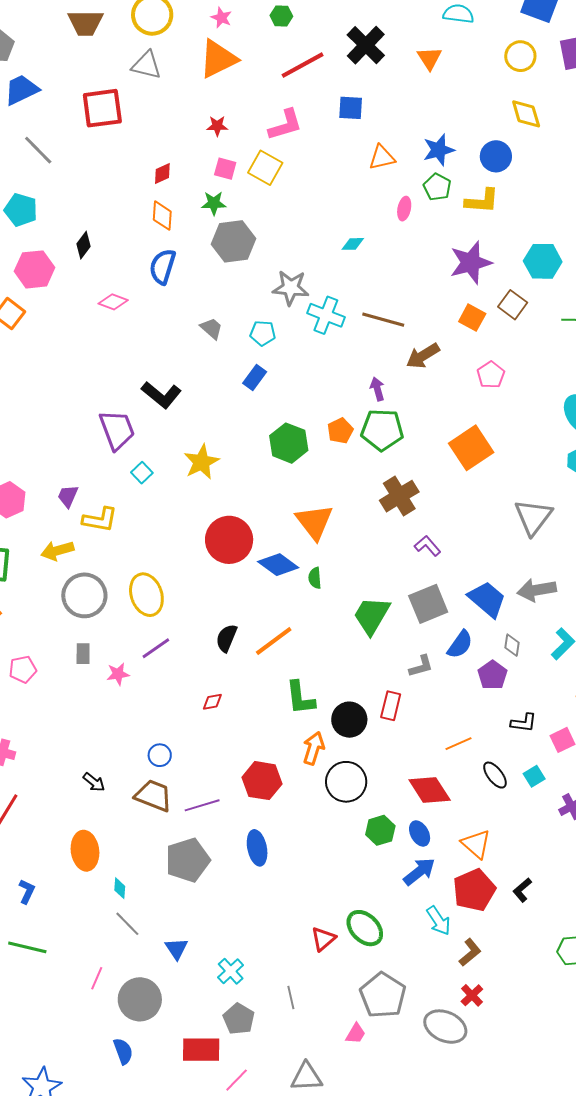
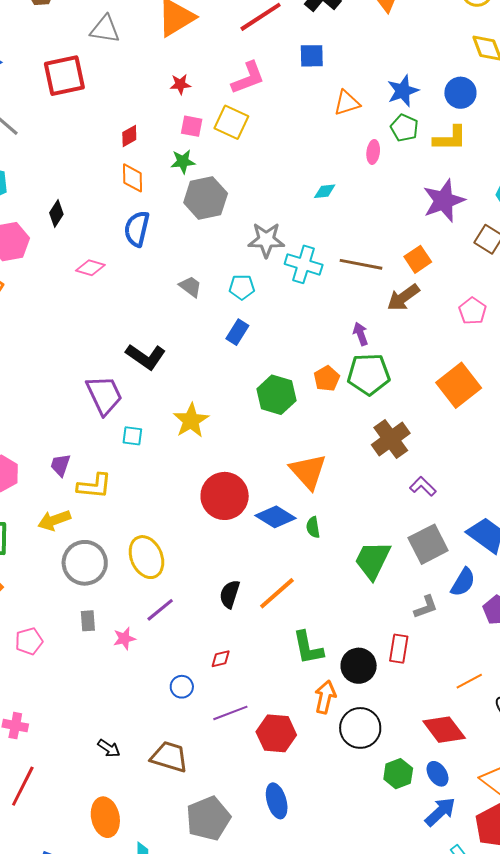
orange square: (472, 318) -> (418, 259), moved, turned 32
cyan square: (142, 473) -> (132, 436), turned -35
blue circle: (160, 755) -> (182, 687), moved
purple line: (202, 805) -> (230, 713), moved

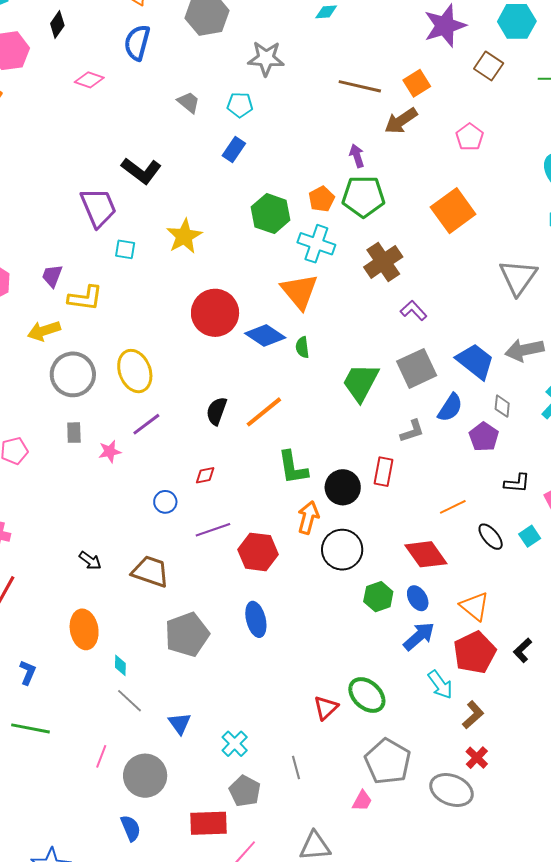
cyan cross: (304, 264) -> (316, 244), moved

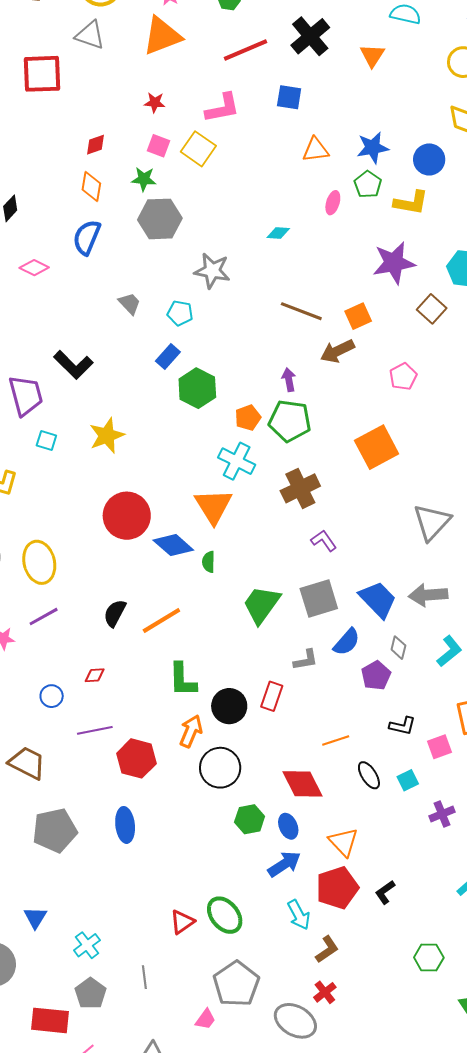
green hexagon: (271, 214) -> (197, 388), moved

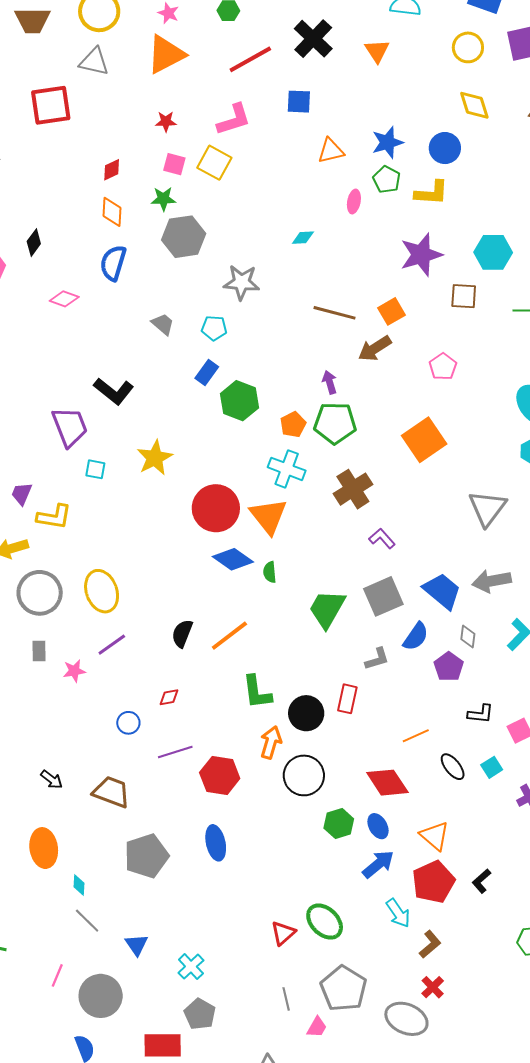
brown square: (432, 309) -> (464, 296), turned -32
red circle: (127, 516) -> (216, 508), moved
gray line: (144, 977) -> (286, 999), moved

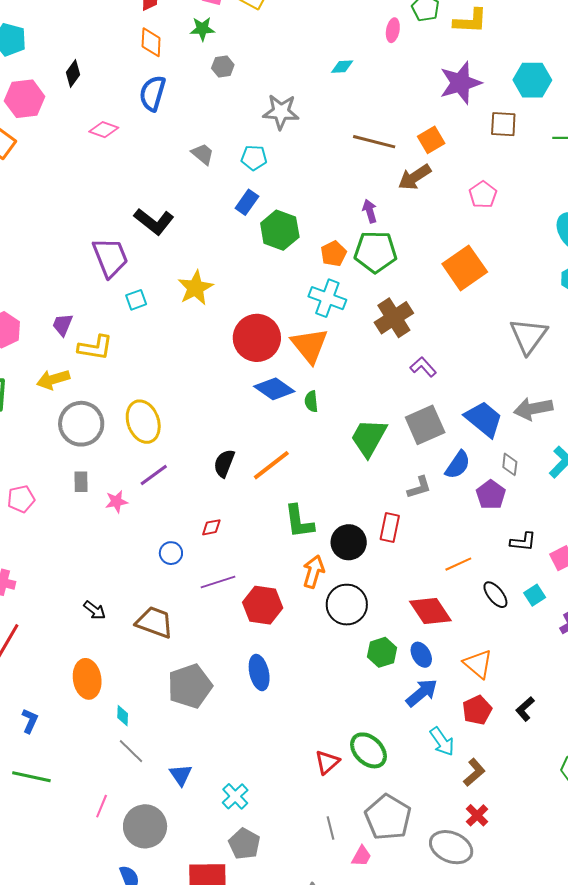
gray hexagon: (184, 237) -> (223, 67), size x0.5
cyan square: (95, 469) -> (136, 300), turned -30
red pentagon: (433, 882) -> (477, 710), size x0.7

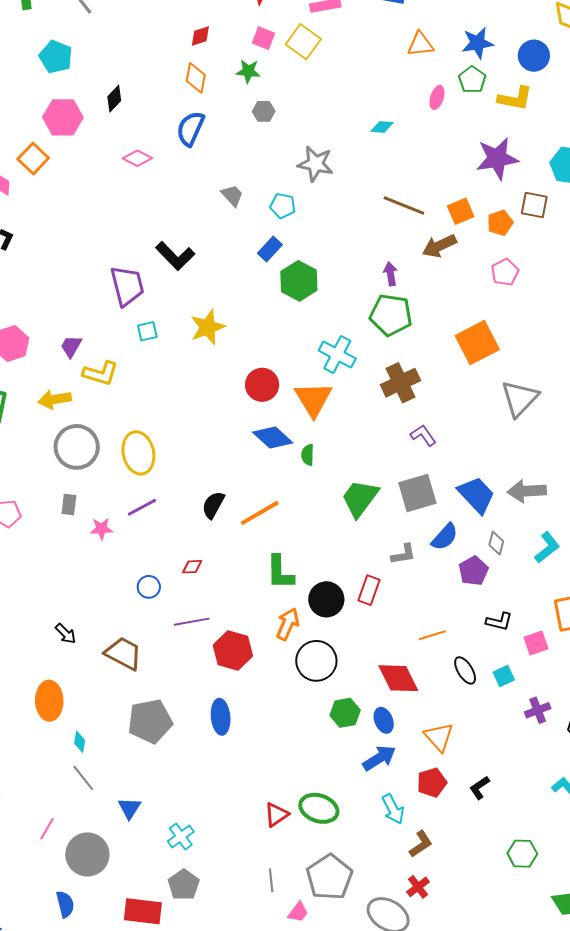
orange pentagon: (333, 254) -> (500, 223), moved
gray triangle: (528, 336) -> (520, 398), moved
red circle: (257, 338) -> (262, 385), size x0.7
green ellipse: (368, 750) -> (319, 808), turned -33

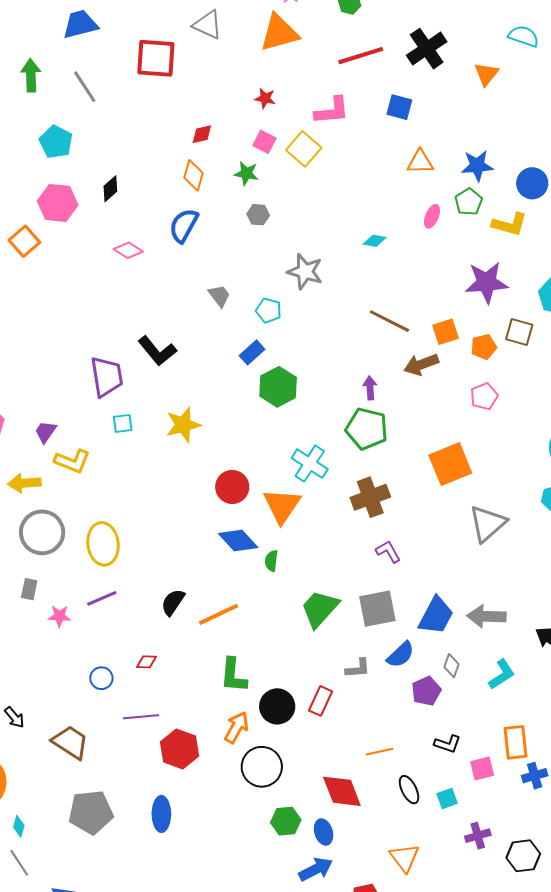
blue trapezoid: (476, 495) -> (436, 616), turned 66
orange triangle: (439, 737) -> (405, 858), moved

